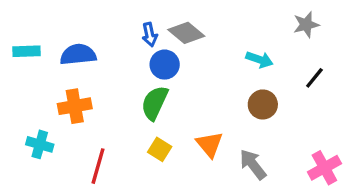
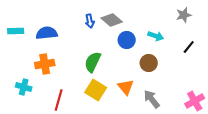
blue circle: (165, 65) -> (127, 40), moved
brown circle: (263, 104) -> (149, 63), moved
yellow square: (160, 149) -> (96, 90), size x1.5

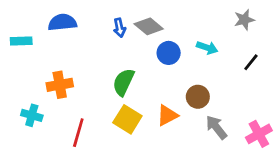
blue semicircle: (47, 33) -> (62, 22), moved
brown circle: (149, 63) -> (198, 97), moved
orange triangle: (126, 87) -> (167, 115), turned 42
gray arrow: (152, 99) -> (216, 127), moved

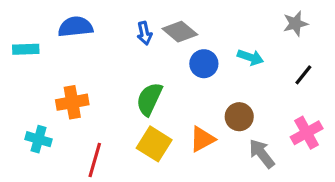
pink cross: (259, 134) -> (307, 133), moved

